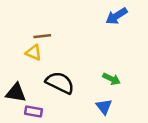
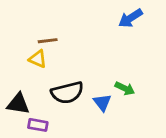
black semicircle: (60, 83) -> (67, 93), turned 140
blue triangle: (104, 107) -> (102, 102), moved

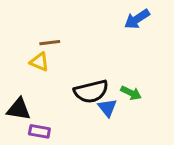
black semicircle: (67, 93) -> (91, 91), moved

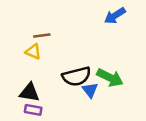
green arrow: (131, 93) -> (110, 78), size x1.5
black triangle: (19, 109) -> (29, 92), moved

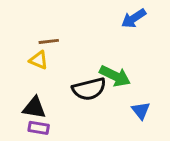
green arrow: (110, 78) -> (115, 76), moved
blue triangle: (90, 90) -> (141, 111), moved

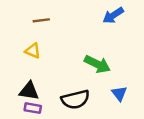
brown line: (49, 41) -> (41, 20), moved
black semicircle: (89, 89) -> (75, 100), moved

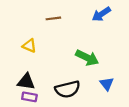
brown line: (41, 20) -> (53, 18), moved

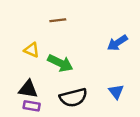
blue arrow: (101, 14) -> (117, 43), moved
green arrow: (87, 58) -> (60, 63), moved

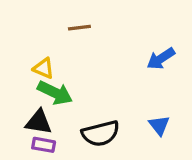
green arrow: (60, 63) -> (55, 93), moved

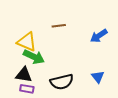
brown line: (79, 28) -> (59, 26), moved
yellow triangle: (44, 68) -> (27, 42), size x1.5

